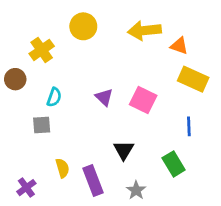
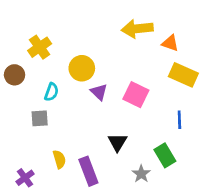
yellow circle: (83, 26) -> (82, 68), moved
gray star: (136, 190) -> (141, 174), moved

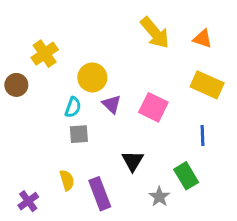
yellow arrow: (137, 29) -> (155, 33), turned -124
orange triangle: (170, 43) -> (203, 39), moved
cyan semicircle: (51, 92) -> (73, 107), moved
gray square: (40, 118) -> (79, 134), moved

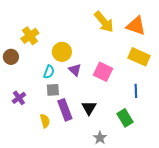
orange triangle: (203, 39) -> (136, 26), size x1.5
purple rectangle: (100, 194) -> (65, 110), moved
gray star: (159, 197) -> (100, 138), moved
purple cross: (28, 201) -> (19, 98), moved

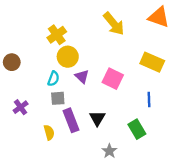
orange triangle: (136, 26) -> (159, 17), moved
yellow cross: (30, 36) -> (57, 35), moved

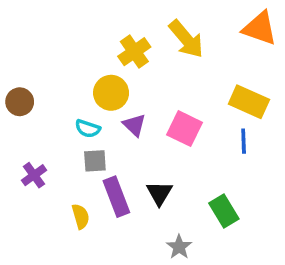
yellow cross: (57, 35) -> (134, 52), moved
cyan semicircle: (53, 79) -> (88, 129), turned 88
blue line: (149, 99) -> (244, 141), moved

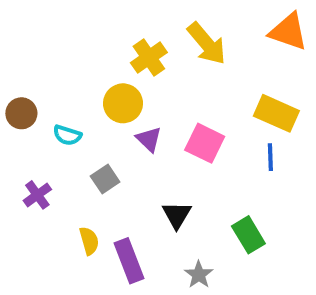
cyan semicircle: (88, 129) -> (67, 135), moved
gray square: (95, 161) -> (105, 179), turned -30
purple rectangle: (116, 197) -> (129, 261), moved

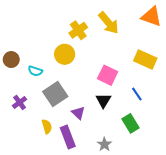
purple triangle: (149, 139) -> (78, 113), moved
blue line: (270, 157) -> (137, 94), moved, turned -32
gray square: (105, 179) -> (55, 94), size x1.6
black triangle: (177, 215) -> (103, 100), moved

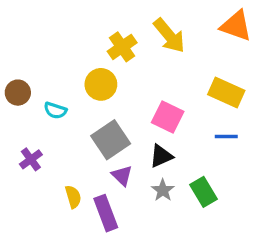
gray square: (55, 94) -> (111, 140), moved
blue line: (137, 94) -> (226, 137), moved, turned -56
black triangle: (103, 100) -> (161, 156), turned 35
gray star: (104, 144) -> (163, 190), moved

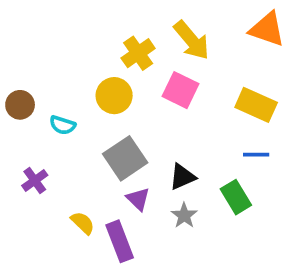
pink square: (168, 117) -> (180, 90), moved
green rectangle: (203, 192) -> (236, 197), moved
yellow semicircle: (73, 197) -> (83, 223), turned -30

